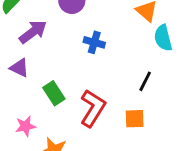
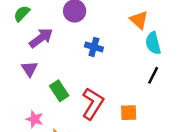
purple triangle: (19, 68) -> (30, 69), turned 30
black line: (145, 81) -> (153, 75), moved
pink star: (25, 126) -> (35, 119), turned 30

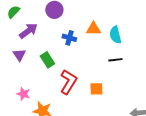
orange triangle: (139, 20) -> (93, 29), moved, turned -42
black line: (153, 75) -> (115, 60), turned 56
green rectangle: (59, 91) -> (47, 60), moved

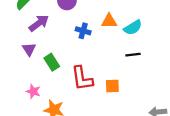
cyan semicircle: (115, 35) -> (133, 28), turned -108
green rectangle: (47, 60) -> (52, 62), moved
red L-shape: (68, 82) -> (82, 78), turned 140

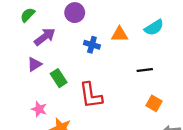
cyan semicircle: (133, 28) -> (154, 28), moved
purple triangle: (29, 49) -> (34, 64), turned 32
orange square: (112, 86) -> (154, 103), moved, turned 32

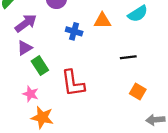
purple triangle: (34, 64) -> (25, 48), moved
pink star: (39, 109) -> (30, 94), moved

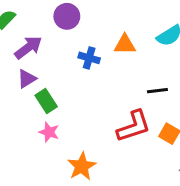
red L-shape: (73, 83) -> (134, 126), moved, turned -100
pink star: (30, 94) -> (49, 132), moved
orange star: (42, 117) -> (82, 166), moved, turned 30

